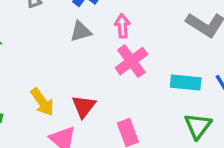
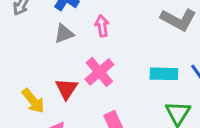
pink cross: (131, 61) -> (99, 72), moved
red triangle: (84, 106) -> (66, 89), moved

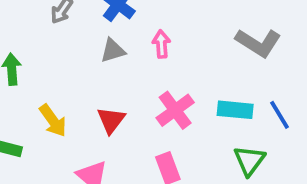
pink cross: (99, 72) -> (175, 110), moved
yellow arrow: (33, 101) -> (53, 121), moved

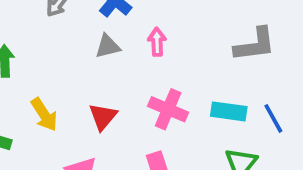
gray L-shape: (258, 43) -> (255, 45), turned -42
pink cross: (175, 110) -> (168, 109), turned -33

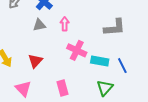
pink cross: (168, 109) -> (77, 50), moved

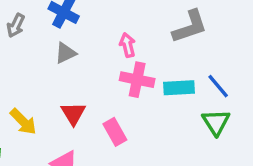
pink arrow: (65, 24) -> (127, 45), moved
pink rectangle: (62, 88) -> (115, 132), moved
green triangle: (105, 88) -> (216, 122), moved

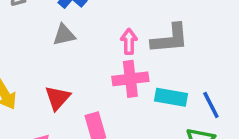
gray L-shape: (190, 27) -> (170, 39), moved
pink cross: (137, 80) -> (130, 79), turned -32

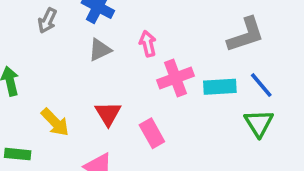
gray L-shape: (170, 39) -> (246, 35), moved
pink arrow: (129, 42) -> (148, 44), moved

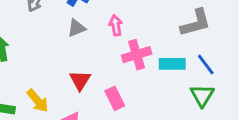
yellow arrow: (55, 122) -> (38, 101), moved

